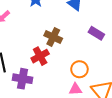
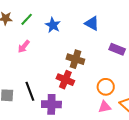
red cross: (40, 56) -> (65, 80), turned -30

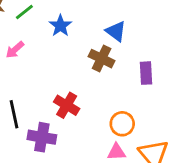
purple rectangle: (117, 49) -> (146, 73), turned 56
brown cross: (75, 59) -> (102, 59), moved

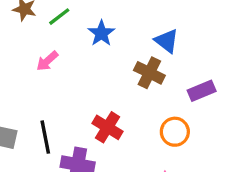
purple rectangle: (146, 73) -> (202, 91), turned 70
orange circle: (122, 124) -> (175, 132), moved

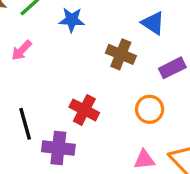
blue star: (101, 33) -> (72, 20), turned -30
blue triangle: (167, 41) -> (153, 23), moved

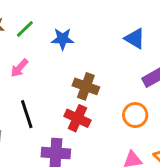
brown cross: (121, 54) -> (86, 86), moved
black line: (25, 124) -> (27, 114), moved

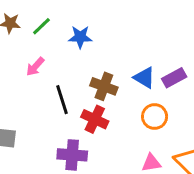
blue triangle: (135, 38) -> (144, 78), moved
black line: (27, 114) -> (62, 100), moved

